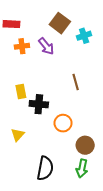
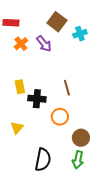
orange cross: (22, 46) -> (21, 44), turned -32
brown line: (76, 82) -> (67, 88), moved

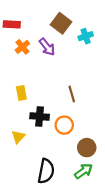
black cross: (37, 99) -> (40, 117), moved
green arrow: (78, 160) -> (83, 171), turned -138

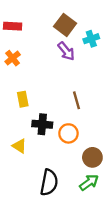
orange cross: (22, 47) -> (13, 58), moved
purple arrow: (47, 47) -> (66, 51), moved
yellow triangle: (18, 137) -> (19, 146), turned -40

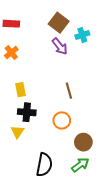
black cross: (42, 124) -> (27, 112), moved
yellow triangle: (19, 146) -> (17, 132), turned 32

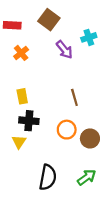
brown square: (59, 23) -> (49, 20), moved
orange cross: (11, 53) -> (21, 53), moved
brown circle: (83, 142) -> (90, 138), moved

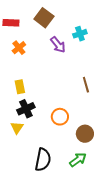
brown line: (74, 97) -> (86, 85), moved
black cross: (29, 121) -> (26, 109), turned -30
brown circle: (90, 138) -> (85, 134), moved

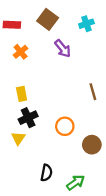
cyan cross: (80, 34) -> (86, 24), moved
black semicircle: (43, 160) -> (46, 173), size x0.7
green arrow: (78, 160) -> (76, 182), moved

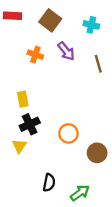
cyan cross: (86, 24) -> (91, 25), turned 32
red rectangle: (12, 25) -> (13, 16), moved
orange cross: (21, 52) -> (35, 55), moved, turned -32
brown line: (93, 92) -> (98, 64), moved

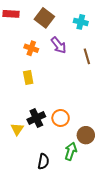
yellow rectangle: (23, 99) -> (28, 78), moved
black cross: (30, 124) -> (36, 118), moved
green arrow: (80, 193) -> (71, 151), moved, turned -36

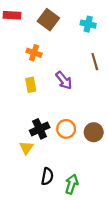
purple arrow: (59, 45) -> (64, 80), moved
yellow triangle: (17, 129) -> (26, 148), moved
brown circle: (86, 135) -> (94, 132), moved
green arrow: (71, 151) -> (72, 184), moved

